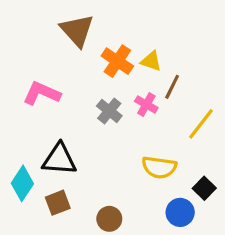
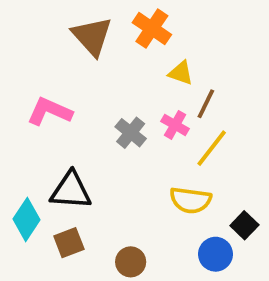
orange cross: (117, 61) -> (152, 29), moved
yellow line: (201, 124) -> (212, 148), moved

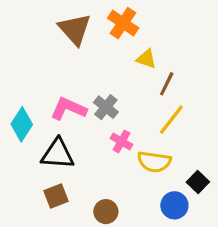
pink L-shape: (50, 111) -> (68, 109), moved
pink cross: (175, 125) -> (121, 141), moved
cyan diamond: (26, 219) -> (22, 124), moved

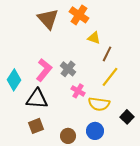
pink L-shape: (68, 109) -> (44, 70), turned 105
blue circle: (174, 205) -> (95, 131), moved

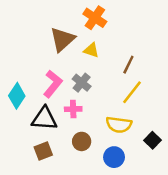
brown triangle: (48, 19) -> (62, 39), moved, turned 30
yellow triangle: (94, 38) -> (91, 50), moved
pink cross: (78, 91) -> (73, 109), moved, turned -32
brown circle: (68, 136) -> (82, 141), moved

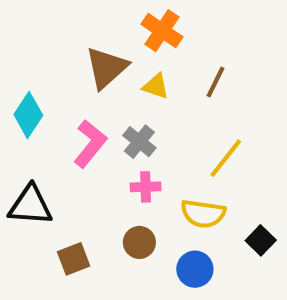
brown line: (128, 65) -> (215, 82), moved
cyan diamond: (17, 96) -> (28, 115), moved
pink cross: (73, 109) -> (146, 187), moved
black triangle: (44, 119) -> (30, 205), moved

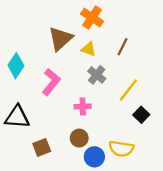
gray cross: (139, 142) -> (97, 75), moved
yellow semicircle: (203, 214) -> (121, 149), moved
black square: (261, 240) -> (141, 115), moved
blue circle: (195, 269) -> (94, 157), moved

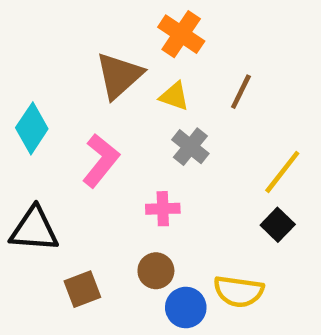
yellow line: (128, 90) -> (282, 172), moved

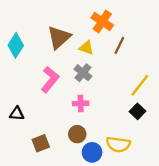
orange cross: (181, 34) -> (102, 21), moved
cyan diamond: (32, 128) -> (16, 45), moved
gray cross: (190, 147) -> (83, 73), moved
black triangle: (34, 229) -> (17, 114), size x0.6

